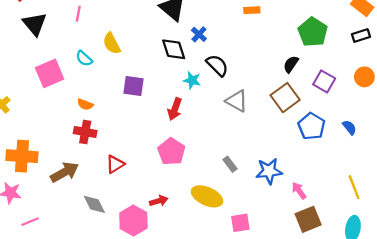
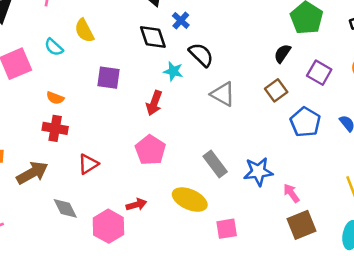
brown square: (285, 98) -> (276, 90), size x0.7
gray rectangle: (230, 164) -> (215, 164), size x1.5

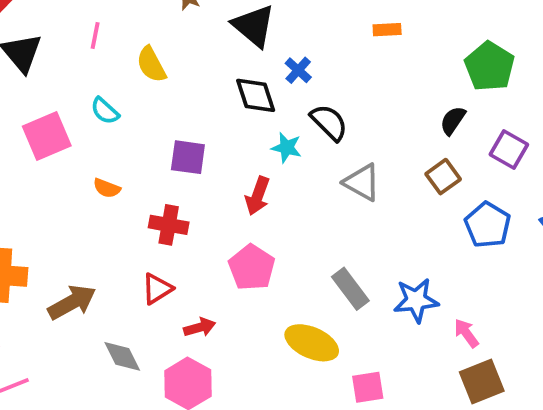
yellow semicircle: (84, 31) -> (151, 64), moved
red cross: (55, 128) -> (169, 225), moved
red arrow: (136, 205) -> (200, 327), moved

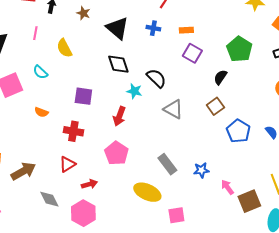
blue cross: (298, 70) -> (153, 28), moved, turned -32
purple square: (509, 149) -> (192, 53), moved
blue star: (416, 300) -> (201, 170), size x0.7
brown square: (482, 381) -> (249, 201), moved

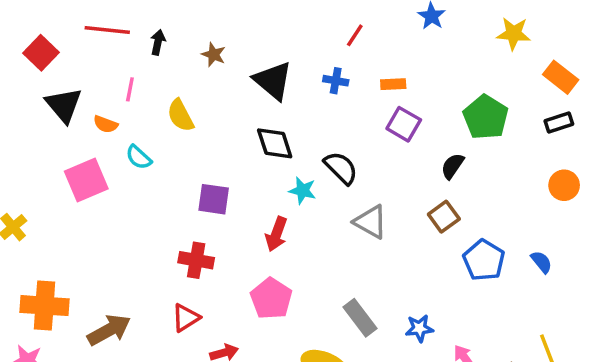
orange semicircle: (41, 112) -> (106, 124), moved

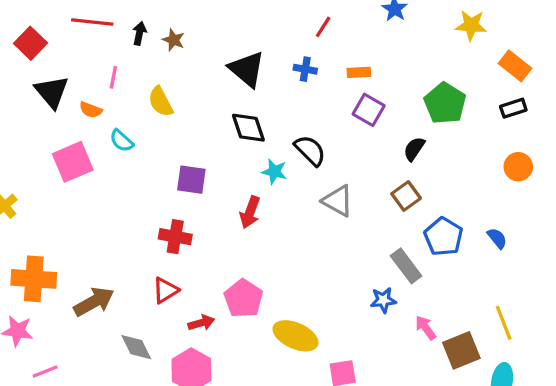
brown star: (214, 54) -> (174, 40), moved
pink pentagon: (271, 299) -> (243, 298), moved
gray rectangle: (360, 318) -> (406, 266), moved

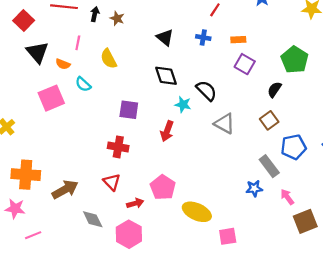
black triangle: (247, 69) -> (165, 37), size x0.7
blue pentagon: (443, 237) -> (294, 147), turned 30
red triangle: (165, 290) -> (112, 182), turned -42
pink arrow: (426, 328) -> (287, 197), moved

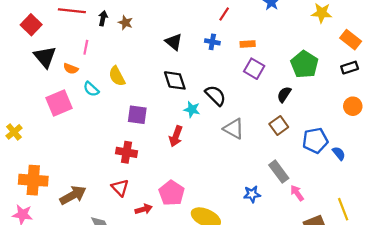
yellow semicircle: (109, 59) -> (117, 76), moved
blue pentagon: (294, 147) -> (315, 141), moved
blue star: (254, 188) -> (252, 194), moved
pink arrow: (287, 197) -> (297, 193), moved

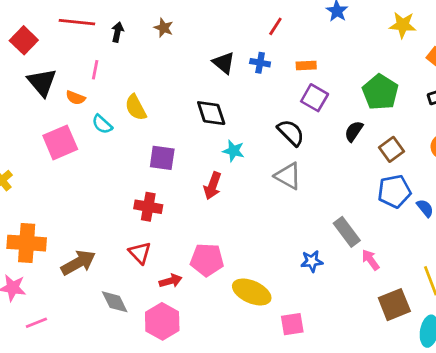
brown star: (125, 23) -> (164, 28), moved
black triangle: (174, 42) -> (224, 63), moved
black semicircle: (216, 95) -> (291, 133), moved
brown square: (279, 125) -> (391, 149), moved
pink pentagon: (172, 193) -> (207, 260), turned -30

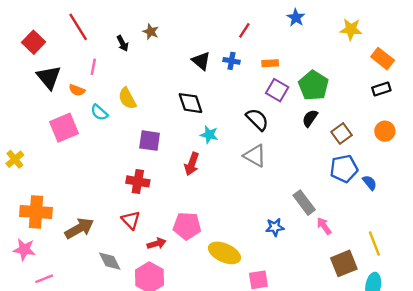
red line: (77, 22) -> (78, 27), turned 52
black arrow: (117, 32) -> (123, 43), moved, turned 140
green pentagon: (380, 92) -> (313, 85), moved

